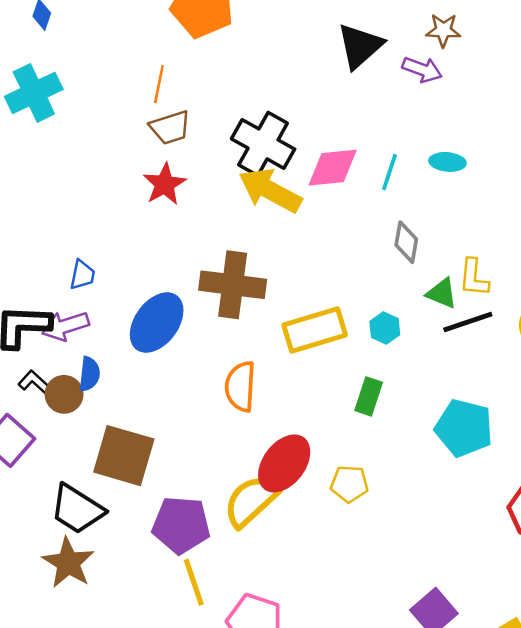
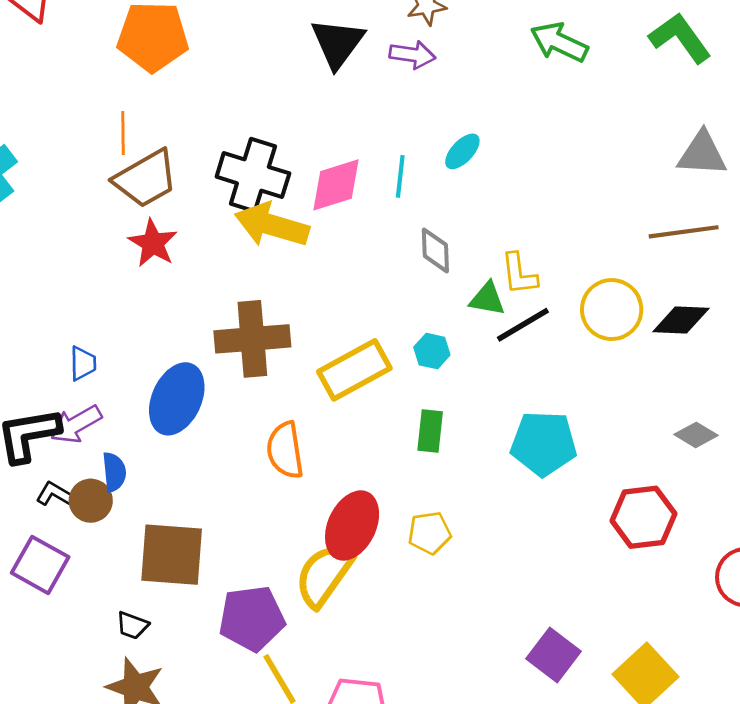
brown trapezoid: (170, 128) -> (146, 179), size x1.4
cyan ellipse: (447, 162) -> (462, 151), turned -40
black trapezoid: (77, 509) -> (132, 625), size x0.5

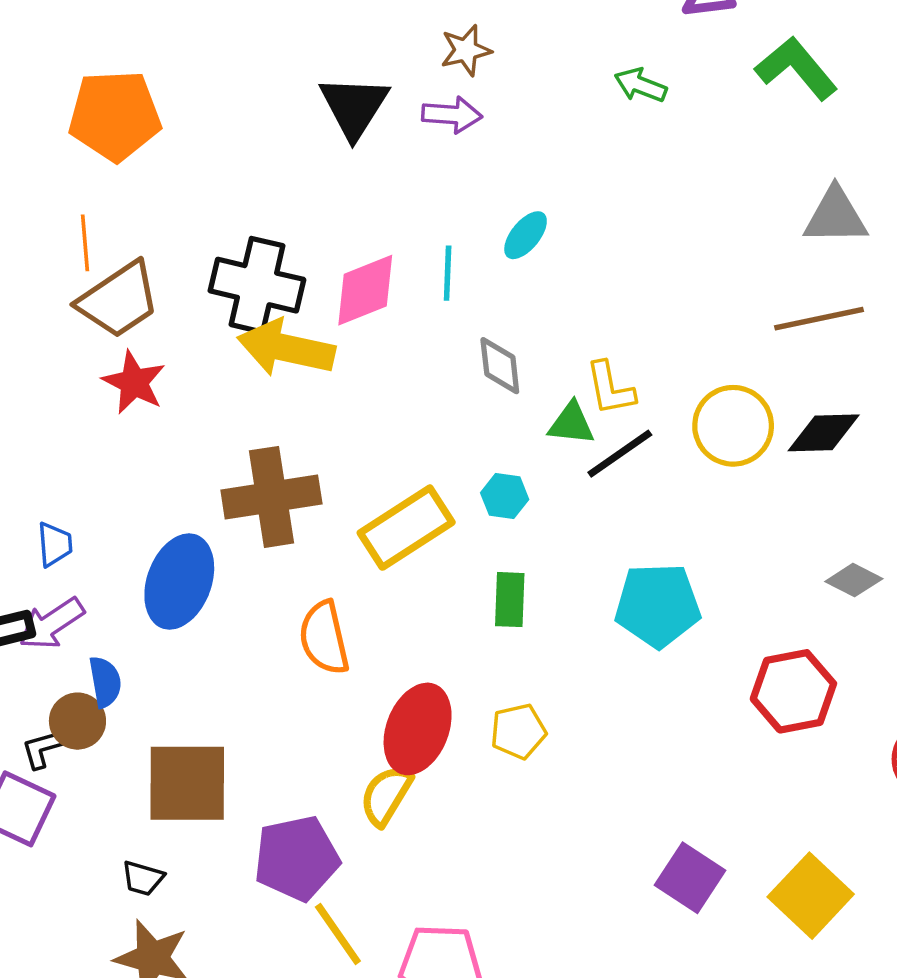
green arrow: (559, 42) -> (640, 85), size x0.7
black L-shape: (55, 494) -> (43, 748), moved, turned -42
yellow semicircle: (324, 575) -> (386, 796), size x0.7

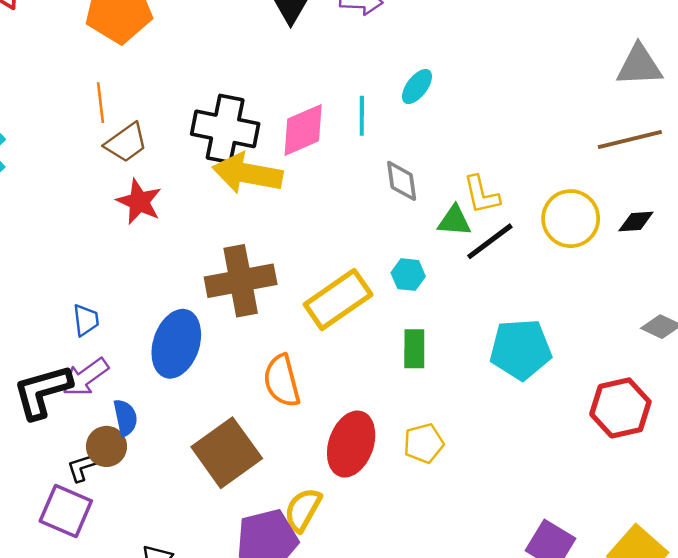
brown trapezoid: (119, 300) -> (126, 143), size x0.7
black diamond: (824, 433) -> (636, 222), size x0.7
brown square: (187, 783) -> (227, 453), moved, turned -34
yellow semicircle: (386, 796) -> (303, 510), moved

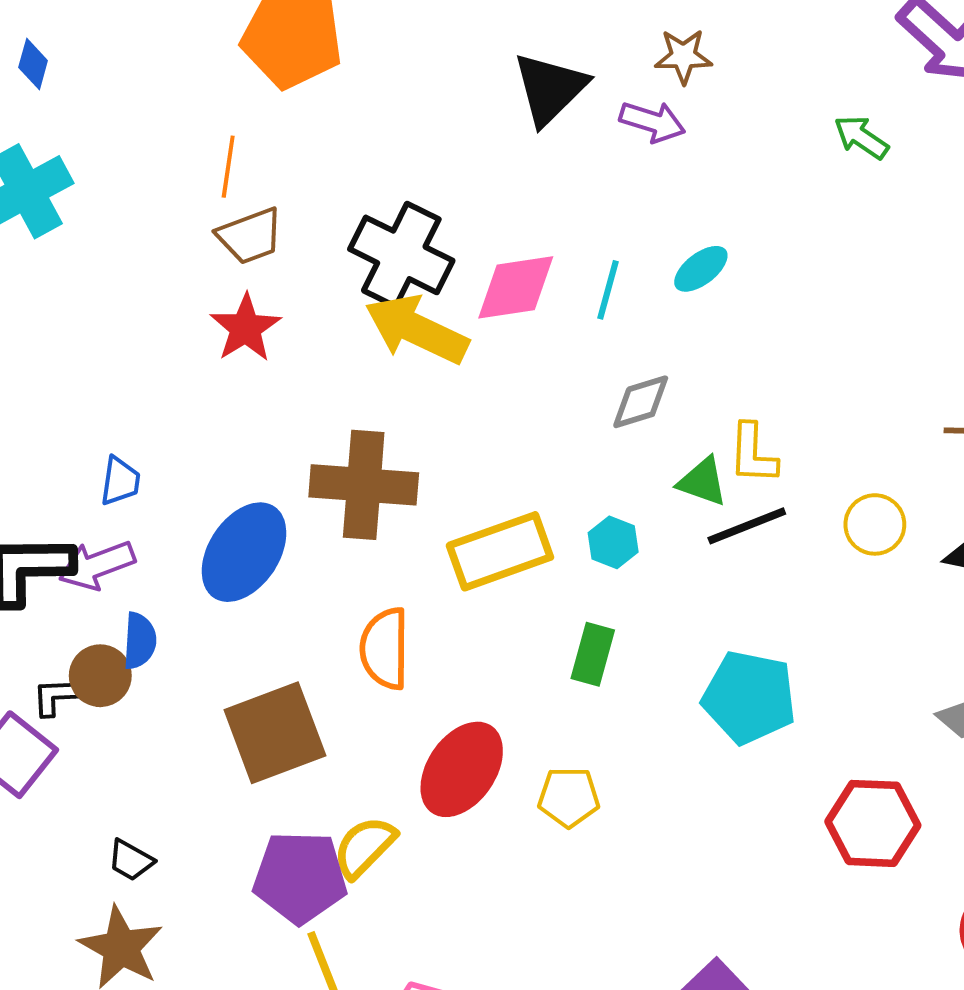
gray diamond: (402, 181) -> (641, 402), turned 66
yellow circle: (571, 219) -> (875, 524), size x0.7

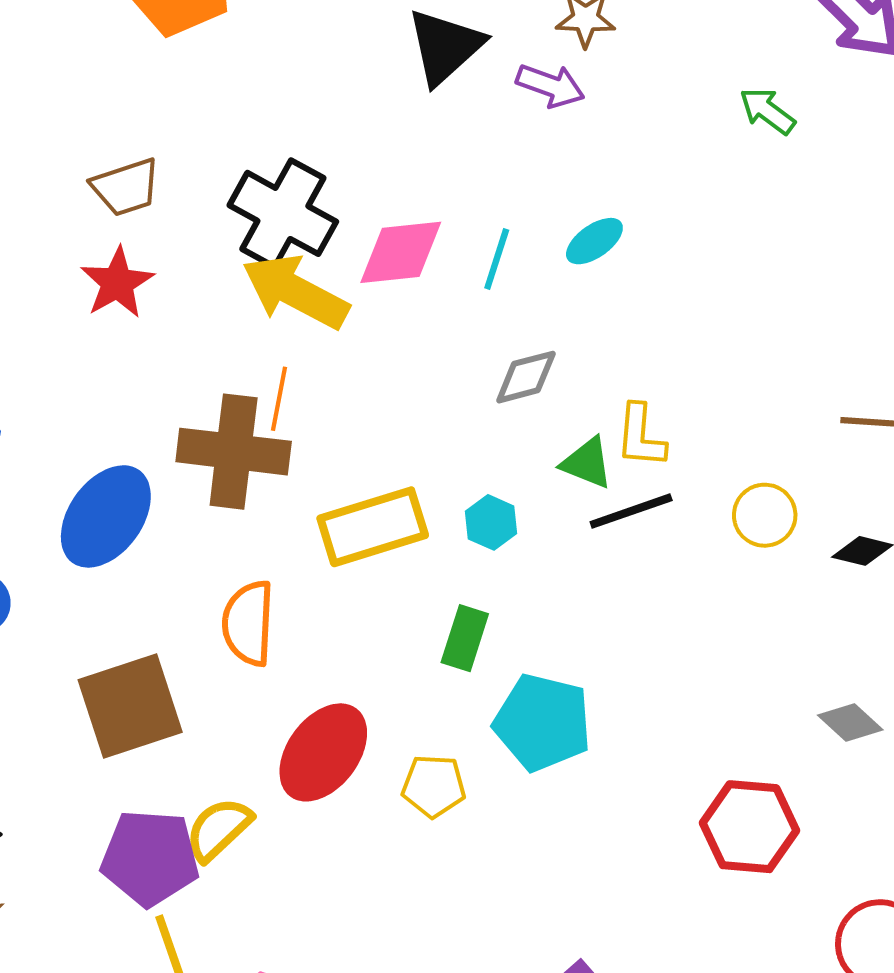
orange line: (228, 167) -> (279, 399), moved
cyan pentagon: (749, 697) -> (543, 722), moved

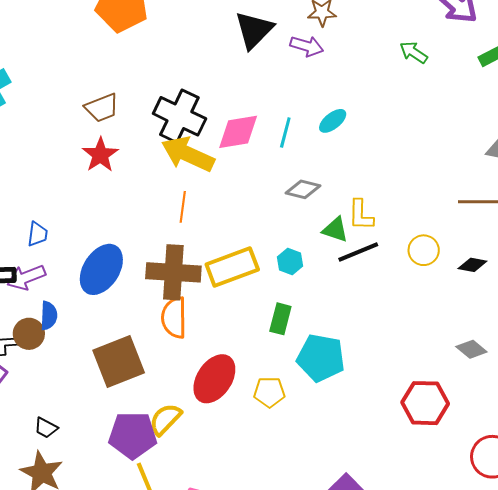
gray diamond: (526, 377) -> (303, 189), turned 32
brown cross: (234, 452) -> (173, 272), moved

